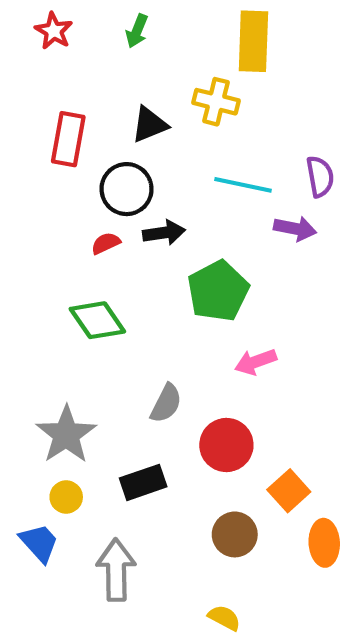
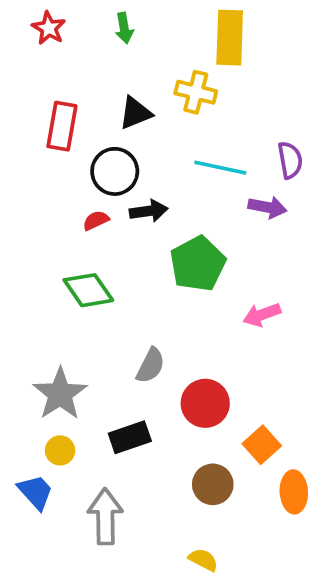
green arrow: (137, 31) -> (124, 28), turned -32
pink arrow: (256, 362) -> (262, 315), moved

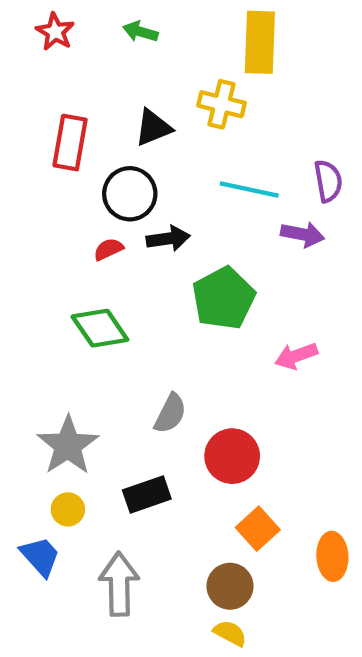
green arrow: (124, 28) -> (140, 32), turned 116
orange square: (262, 445) -> (258, 529), moved
brown circle: (213, 484) -> (230, 586), moved

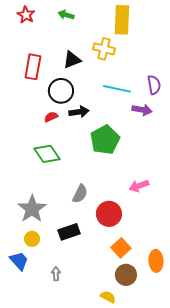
pink arrow: (296, 356) -> (139, 186), moved
gray arrow: (119, 584) -> (56, 274), size x0.5
brown circle: (230, 586) -> (126, 275), moved

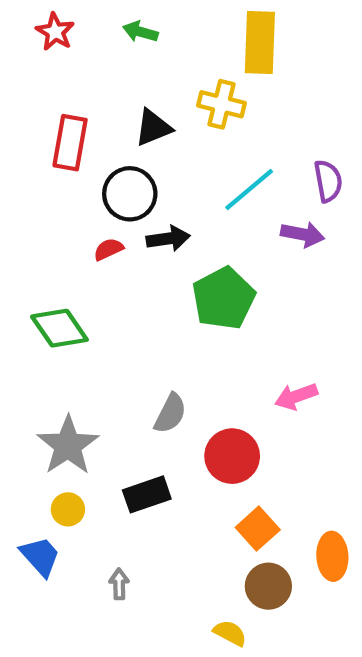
cyan line: (117, 89) -> (249, 190), turned -52
green diamond: (47, 154) -> (59, 328), moved

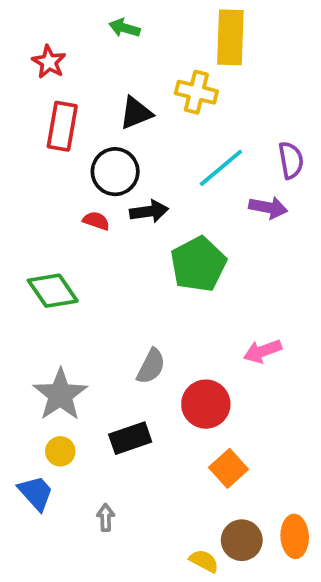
red star: (55, 32) -> (49, 62), moved
red semicircle: (108, 249) -> (96, 221), turned 44
orange ellipse: (332, 556) -> (295, 536), moved
brown circle: (268, 586) -> (242, 540), moved

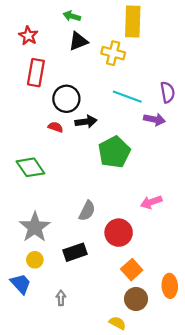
black triangle: (136, 113) -> (78, 41), moved
cyan line: (221, 168) -> (127, 97), turned 60
orange ellipse: (295, 536) -> (170, 286), moved
brown circle: (242, 540) -> (136, 299), moved

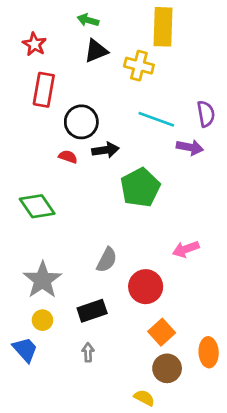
gray arrow: (61, 298) -> (88, 352), moved

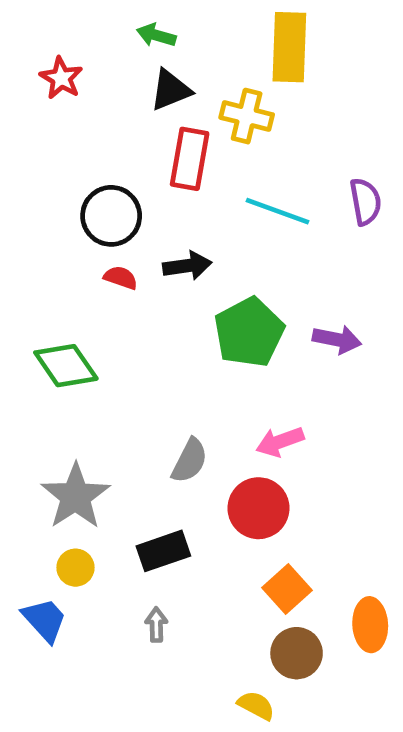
red rectangle: (44, 90) -> (190, 159), moved
black circle: (81, 122) -> (111, 216), moved
purple arrow: (190, 147) -> (337, 339), moved
pink arrow: (186, 249) -> (280, 442), moved

